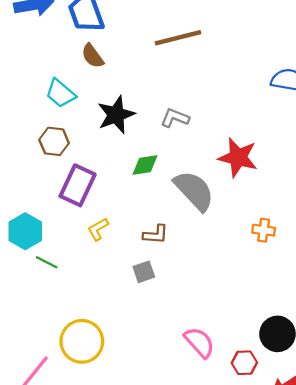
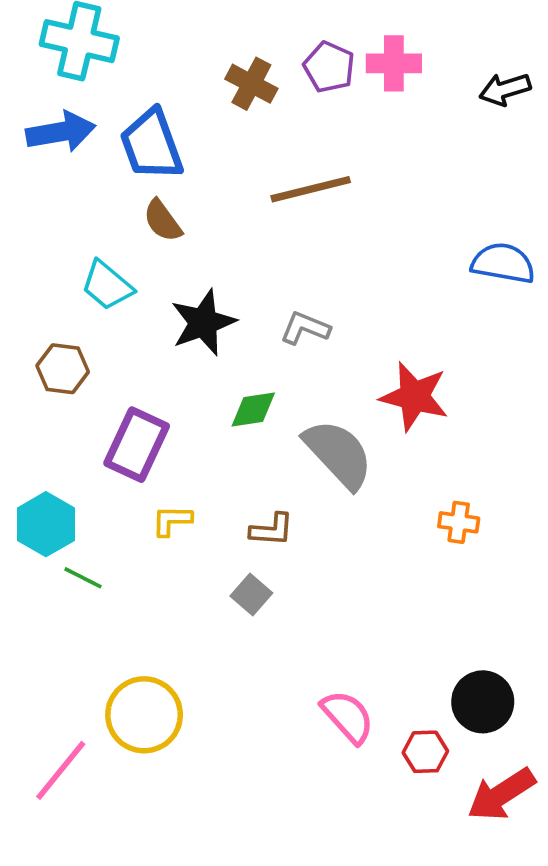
brown hexagon: (54, 141) -> (63, 369), moved
yellow L-shape: (98, 229) -> (172, 520), turned 30
gray square: (144, 272) -> (251, 595), turned -30

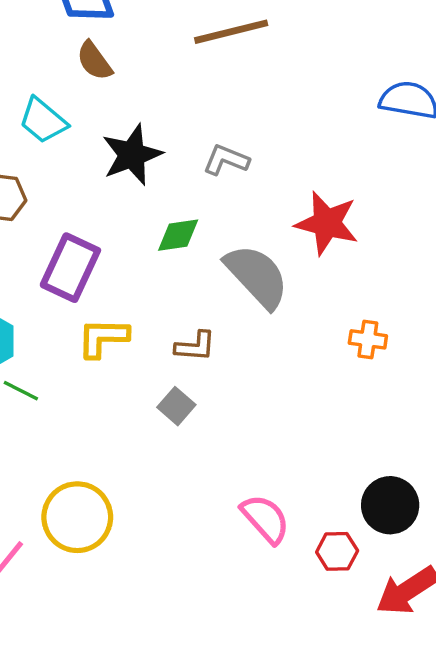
yellow L-shape: (172, 520) -> (103, 338), size x1.4

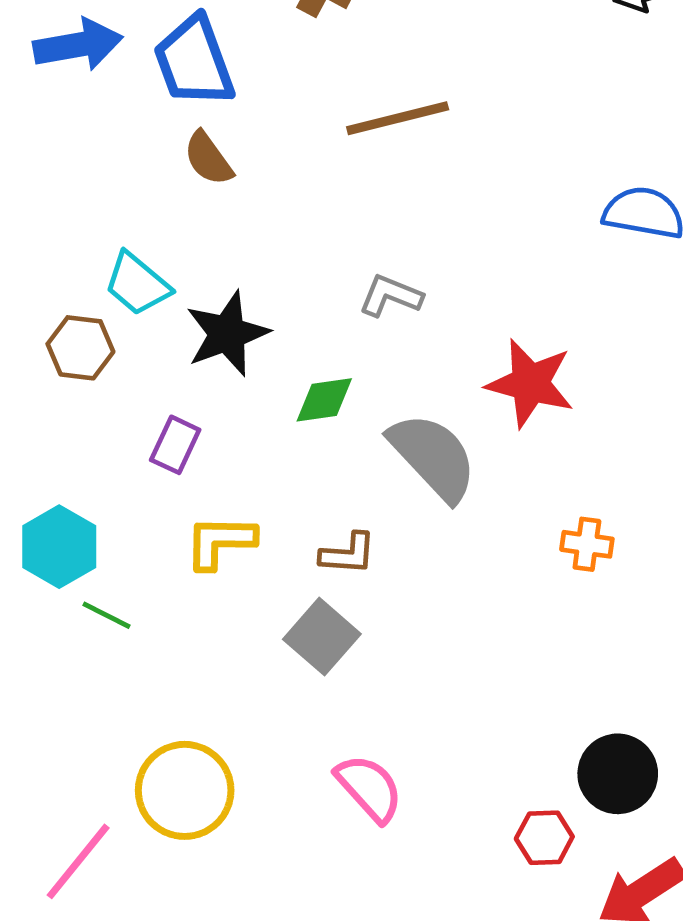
cyan trapezoid: (43, 121) -> (137, 284), moved
black star: (132, 155) -> (227, 334), moved
purple rectangle: (70, 268) -> (175, 445), size x0.6
gray square: (176, 406) -> (322, 637), size x1.4
pink semicircle: (265, 519) -> (369, 788), moved

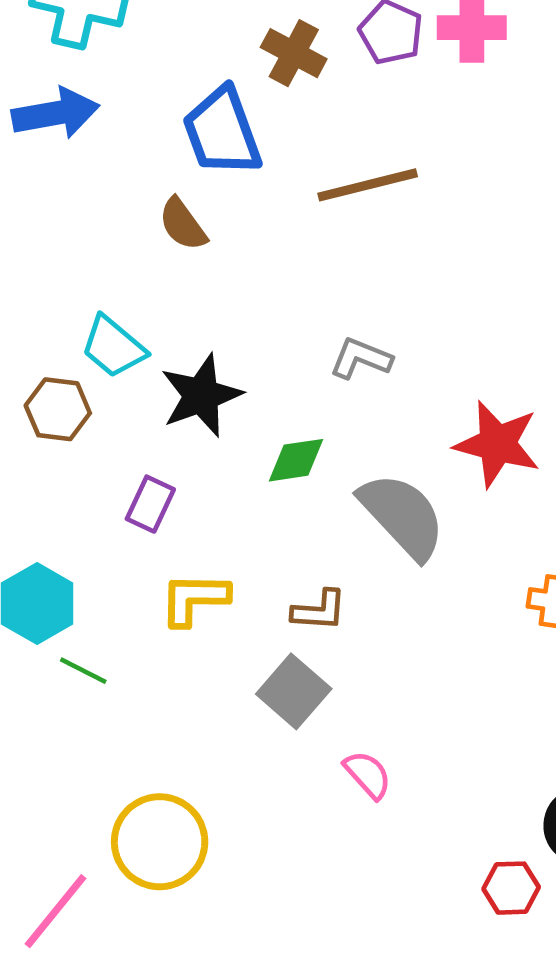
blue trapezoid: (194, 61) -> (222, 132), moved
pink semicircle: (369, 788) -> (368, 775), moved, size x0.7

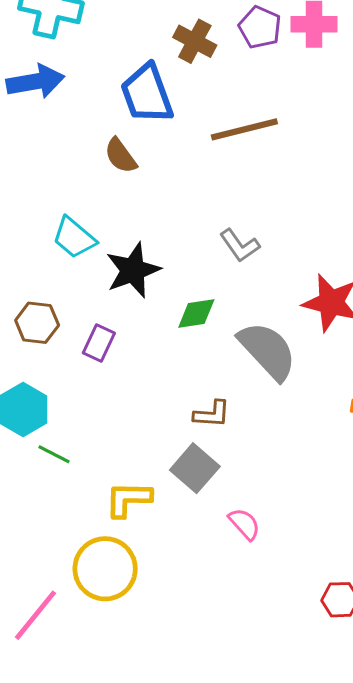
gray L-shape: (361, 358) -> (240, 245), turned -147
brown hexagon: (58, 409) -> (37, 323), moved
yellow L-shape: (194, 599) -> (128, 499), moved

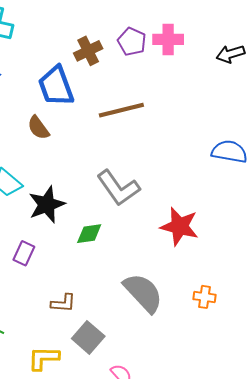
brown cross: (195, 41) -> (88, 51), turned 36
gray L-shape: (240, 245) -> (118, 188), size x1.6
gray semicircle: (268, 351) -> (143, 293), moved
brown L-shape: (212, 414) -> (63, 303), moved

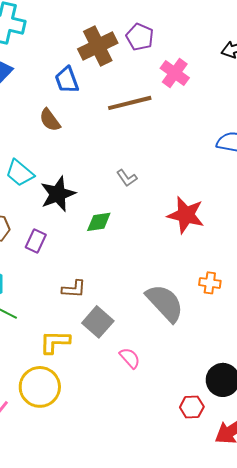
pink cross: (168, 39) -> (175, 73), moved, turned 36
brown cross: (88, 51) -> (98, 46), size x1.4
blue trapezoid: (56, 86) -> (67, 80), size x0.7
gray L-shape: (118, 188) -> (127, 178), size x0.5
gray semicircle: (143, 293) -> (165, 303), moved

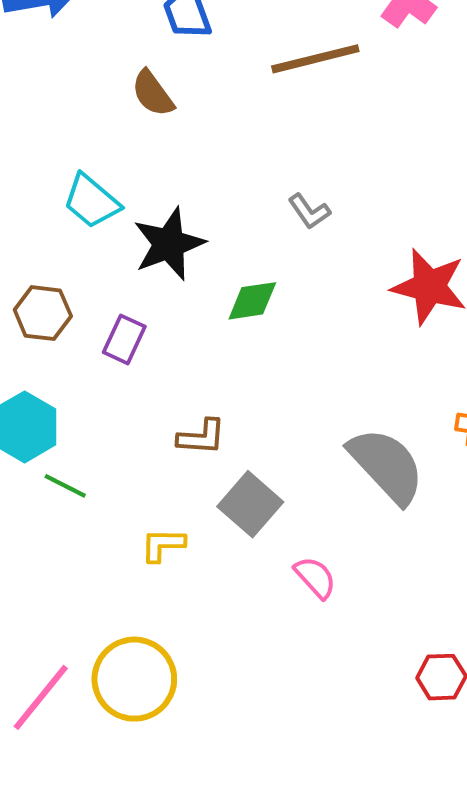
yellow L-shape: (55, 342) -> (163, 545), size x0.7
yellow circle: (40, 387) -> (134, 679), moved

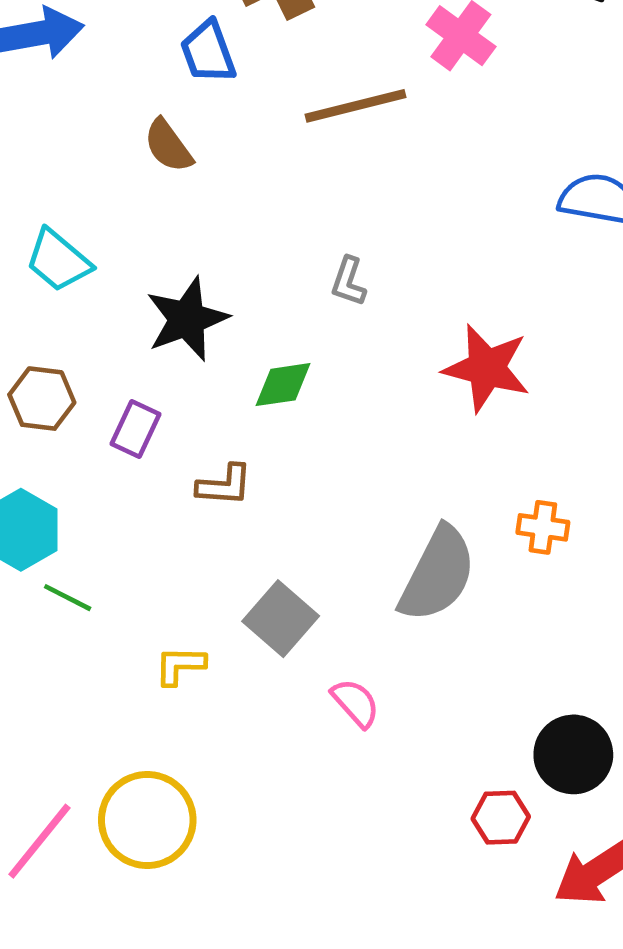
cyan trapezoid: (92, 201) -> (58, 260), moved
gray L-shape: (309, 211) -> (349, 282), turned 54
brown L-shape: (201, 437) -> (224, 485), moved
gray semicircle: (387, 466) -> (438, 574), turned 70

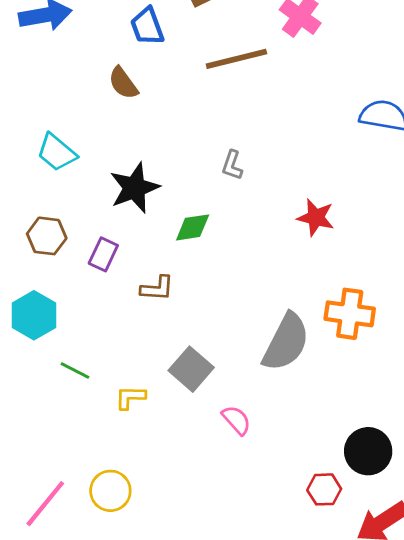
red star: (487, 368) -> (316, 218), size x0.7
orange cross: (543, 527) -> (350, 314), size x1.6
green line: (68, 598) -> (75, 370), moved
yellow circle: (147, 820) -> (110, 491), size x0.7

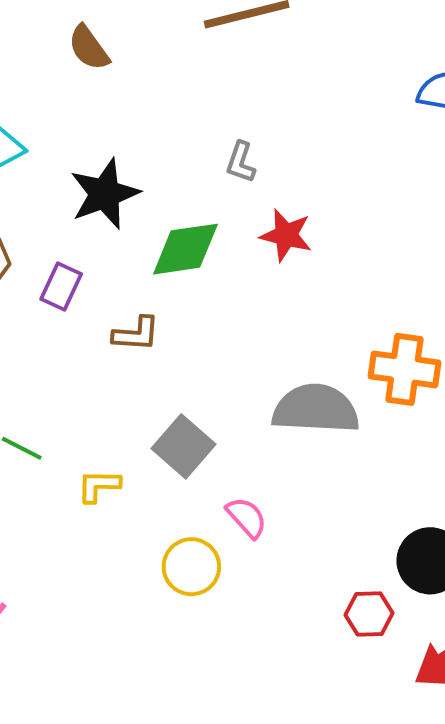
red star: (316, 218) -> (286, 235), moved
green diamond: (193, 227) -> (185, 249), size x1.4
gray semicircle: (286, 342) -> (316, 409), turned -114
yellow circle: (110, 491) -> (191, 567), moved

